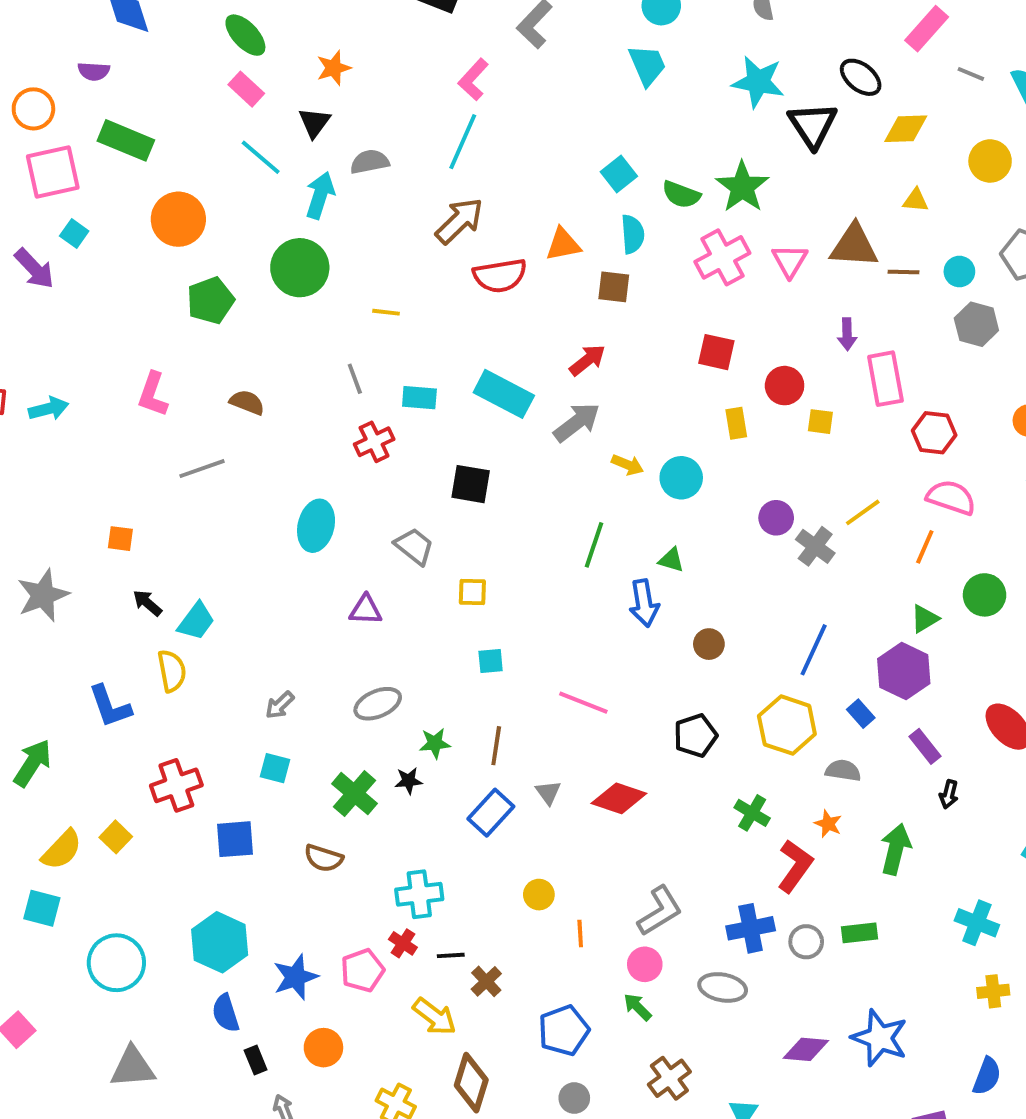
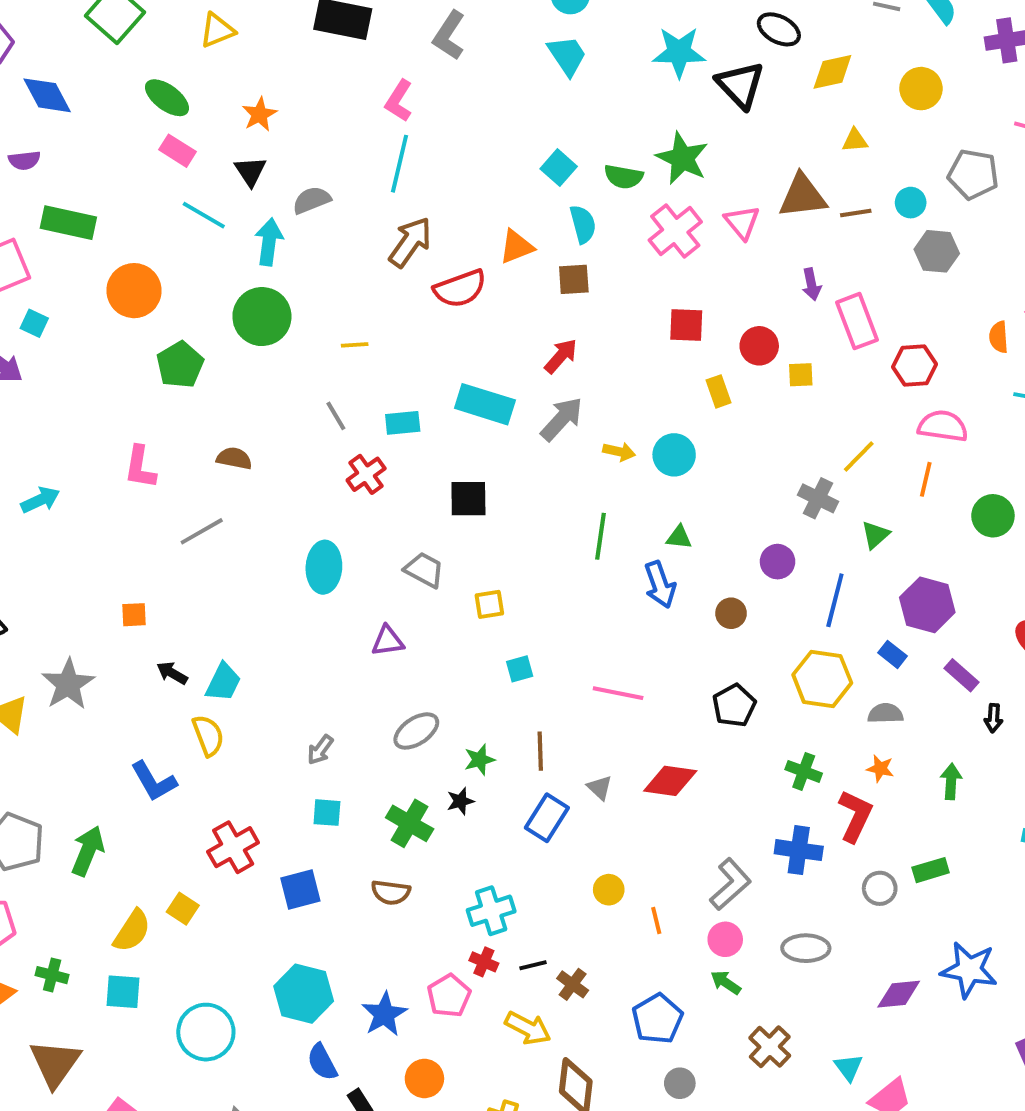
purple circle: (776, 518) -> (778, 562), moved
green triangle: (925, 619) -> (875, 535), moved
green arrow: (896, 849) -> (951, 781), size x0.7
blue cross: (751, 928) -> (799, 850), moved, turned 30

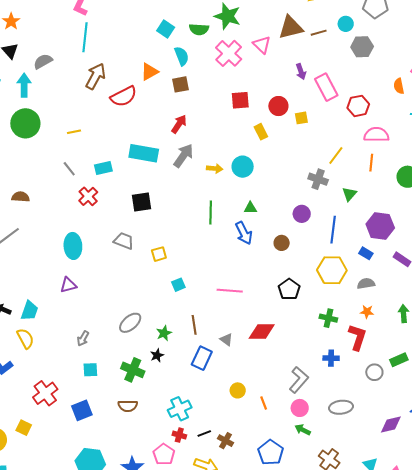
purple triangle: (388, 641) -> (68, 285), moved
blue cross: (799, 850) -> (331, 358), size x0.7

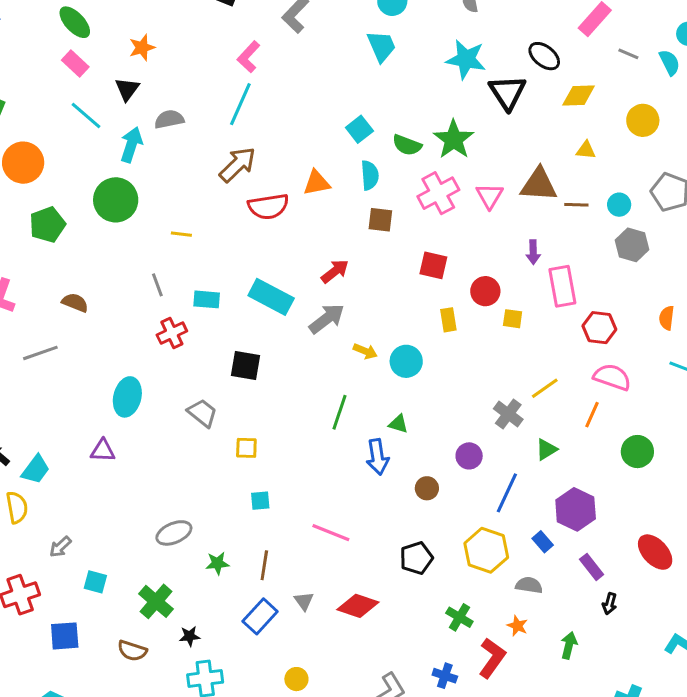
brown square: (181, 84) -> (380, 220), moved
gray arrow: (83, 338) -> (60, 547), moved
black star: (157, 355) -> (190, 636), moved

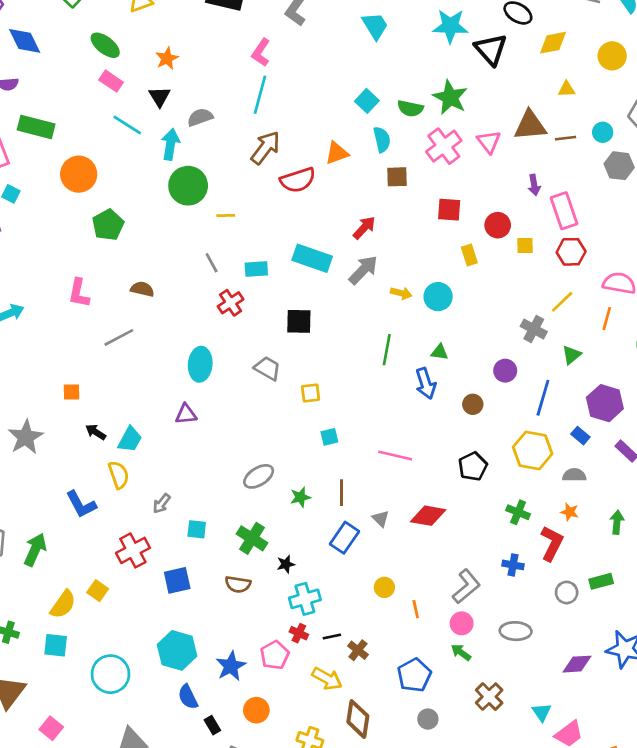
green circle: (116, 200) -> (188, 186), moved
red hexagon: (599, 328) -> (571, 252), moved

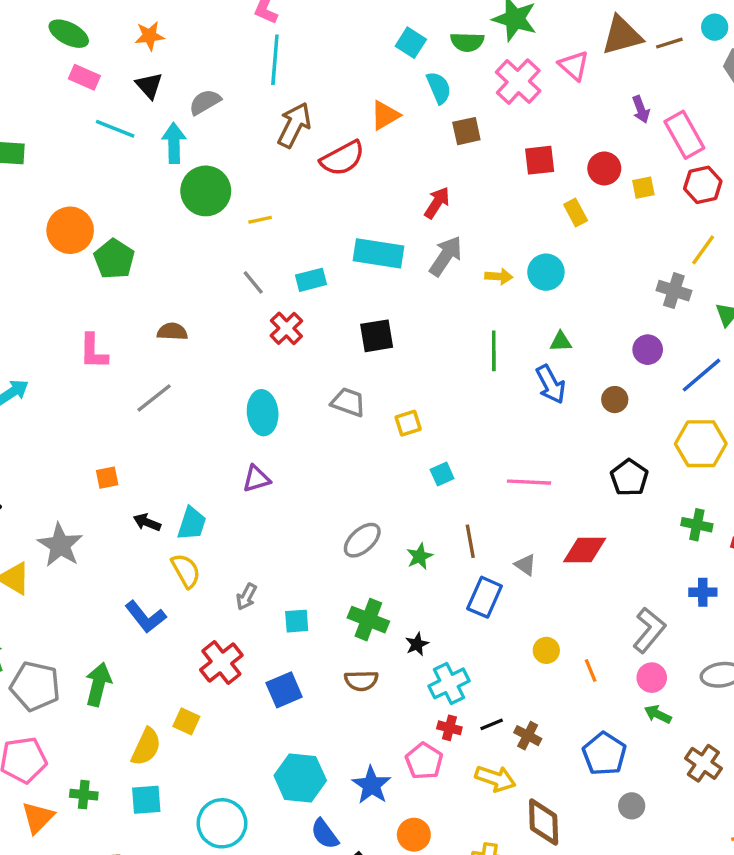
orange star: (167, 58) -> (150, 36), turned 30
orange circle: (79, 174) -> (70, 230), moved
blue line: (543, 398) -> (701, 375), turned 44

